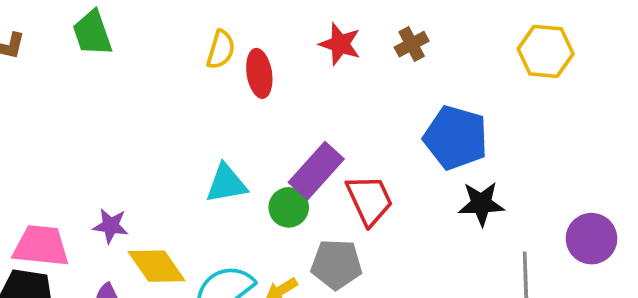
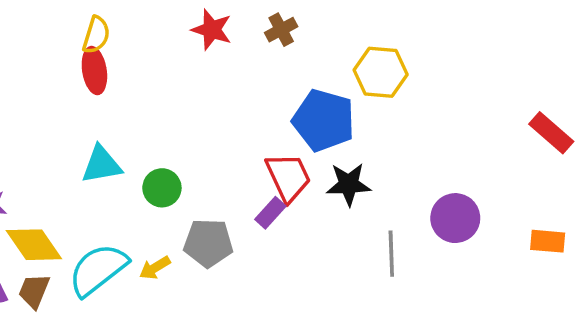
yellow hexagon: (546, 51) -> (381, 72), moved
red ellipse: (259, 73) -> (94, 71), moved
purple rectangle: (316, 171) -> (270, 213), moved, size x0.6
red trapezoid: (369, 200) -> (288, 177), moved

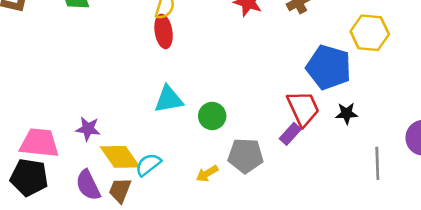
black star: (349, 184) -> (347, 113), size x0.7
cyan semicircle: (98, 270) -> (148, 165), moved, size x0.6

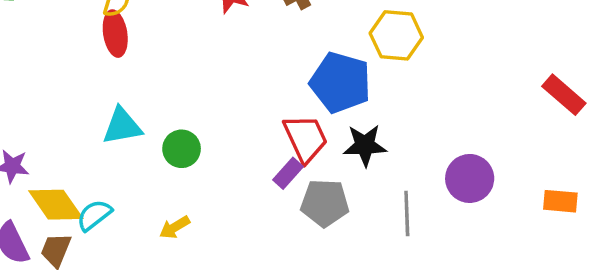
black star: (347, 113) -> (365, 145), size x1.4
gray pentagon: (245, 156) -> (325, 203), moved

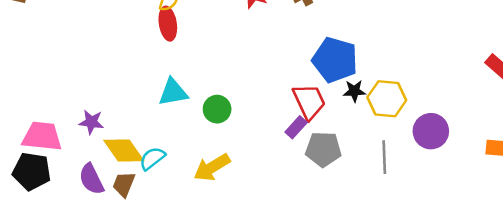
yellow hexagon: (396, 35) -> (387, 99), moved
black star: (365, 145) -> (354, 91), moved, size x0.7
yellow arrow: (175, 227) -> (212, 167), size x1.6

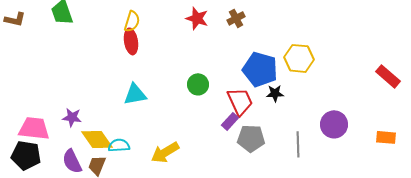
yellow hexagon: (387, 99) -> (299, 58), moved
green circle: (217, 109) -> (198, 84), moved
cyan semicircle: (152, 158) -> (119, 145), turned 35

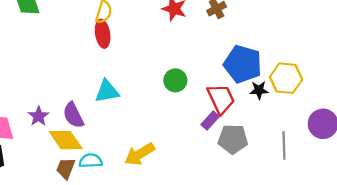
yellow hexagon: (299, 58) -> (286, 78), moved
purple star: (72, 117) -> (39, 116), turned 30
cyan semicircle: (119, 145) -> (91, 161), moved
purple semicircle: (72, 161) -> (73, 115), moved

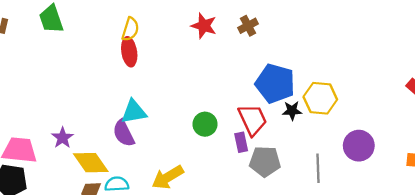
green circle: (175, 80) -> (205, 124), moved
purple semicircle: (73, 115) -> (124, 133), moved
purple rectangle: (210, 121) -> (241, 142), turned -54

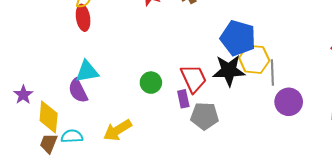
blue pentagon: (275, 83) -> (238, 38), moved
black star: (292, 111) -> (229, 70), size x1.8
yellow diamond: (91, 163) -> (49, 117), turned 40
gray line: (318, 168) -> (272, 72), moved

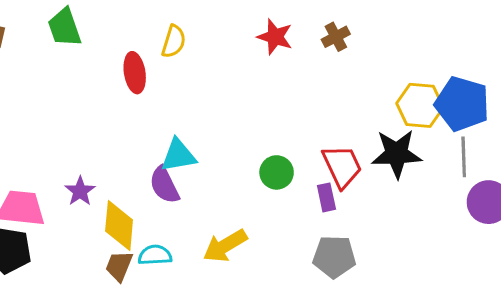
red ellipse: (83, 18) -> (135, 73), moved
blue pentagon: (238, 38) -> (462, 104), moved
yellow hexagon: (254, 59) -> (420, 105), moved
gray pentagon: (205, 116) -> (334, 257), moved

